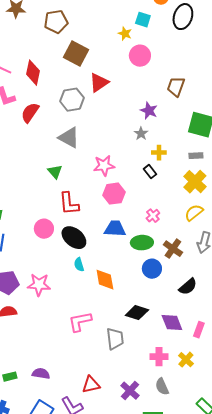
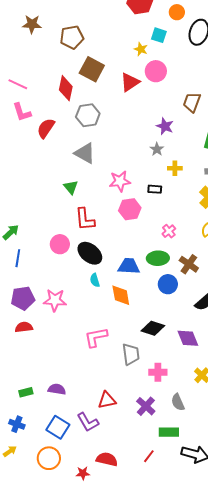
red diamond: (33, 73) -> (66, 88), moved
red triangle: (99, 83) -> (130, 82), moved
black rectangle: (150, 172) -> (155, 189), moved, turned -48
blue trapezoid: (115, 229) -> (129, 266), moved
pink cross: (159, 357) -> (158, 372), moved

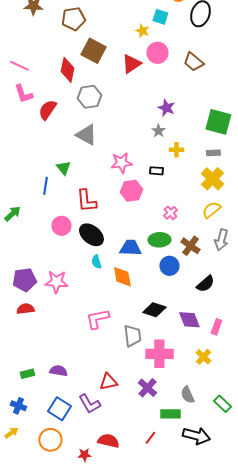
brown trapezoid: (192, 102) -> (193, 62), moved, turned -70
green triangle: (71, 187) -> (63, 168), moved
blue line: (18, 258) -> (45, 186), moved
pink cross: (158, 372) -> (159, 354), size x1.5
gray semicircle: (178, 402) -> (187, 395), moved

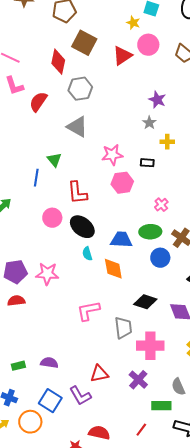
orange circle: (50, 440) -> (30, 422), moved

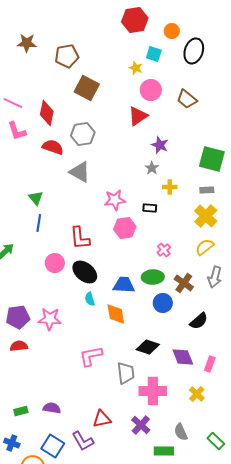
red triangle: (122, 56) -> (138, 116), moved
red diamond: (58, 62) -> (47, 113), moved
red semicircle: (38, 102) -> (53, 147), moved, turned 75
green triangle: (54, 160) -> (36, 198), moved

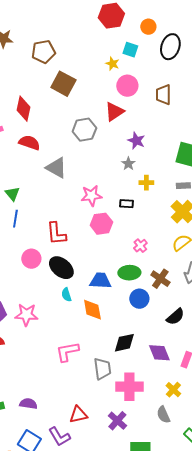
brown trapezoid: (187, 99) -> (163, 95), turned 50
gray hexagon: (83, 134) -> (84, 130), moved
black diamond: (148, 347) -> (124, 343), turned -30
gray semicircle: (181, 432) -> (163, 415), moved

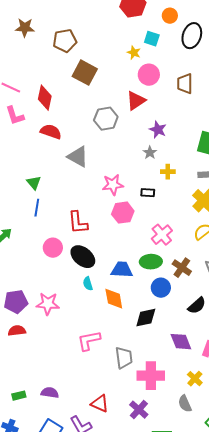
pink cross: (140, 246) -> (162, 235), size x1.5
black diamond: (124, 343) -> (146, 318), moved
red triangle: (78, 415) -> (100, 404), turned 36

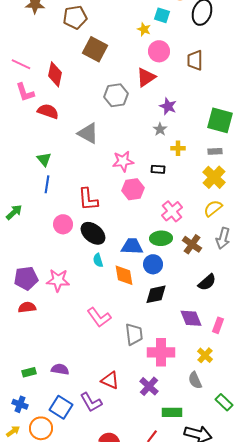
red semicircle: (51, 132) -> (48, 111), moved
blue circle: (161, 288) -> (153, 264), moved
pink L-shape: (89, 341) -> (99, 317), turned -115

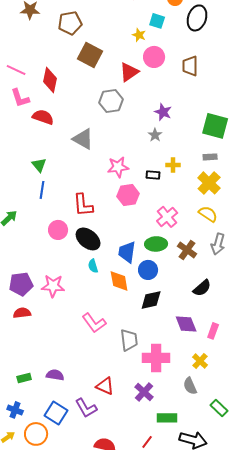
red triangle: (146, 77) -> (129, 72), moved
yellow cross: (178, 148) -> (173, 165), moved
yellow semicircle: (213, 208) -> (208, 214), turned 72
blue trapezoid: (132, 246) -> (127, 252), turned -85

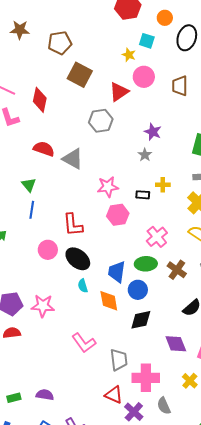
red semicircle: (43, 117) -> (44, 149), moved
red triangle: (105, 386) -> (114, 395), moved
gray semicircle: (190, 386) -> (164, 406), moved

